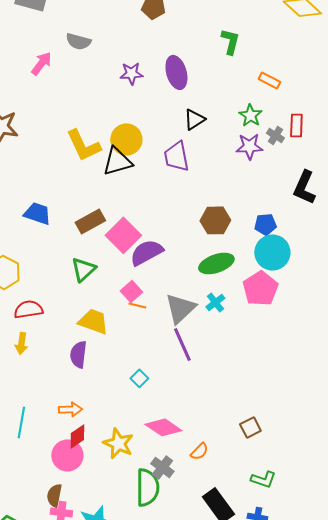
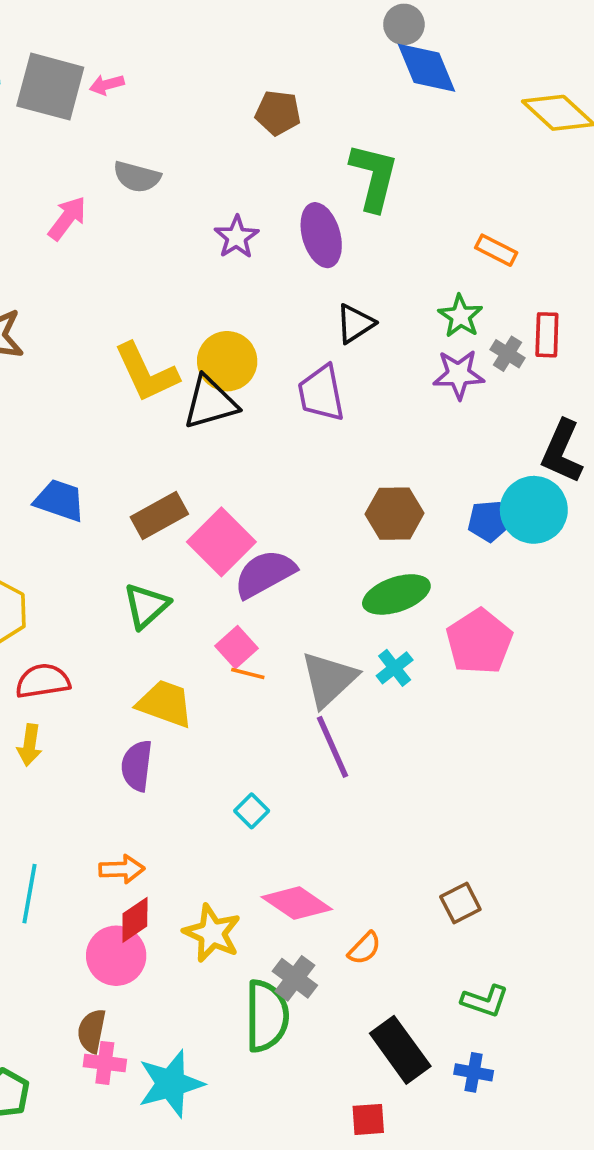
green L-shape: (230, 41) -> (374, 177), moved, size x1.4
purple star: (131, 73) -> (237, 237), turned -30
cyan circle: (272, 252) -> (534, 510), moved

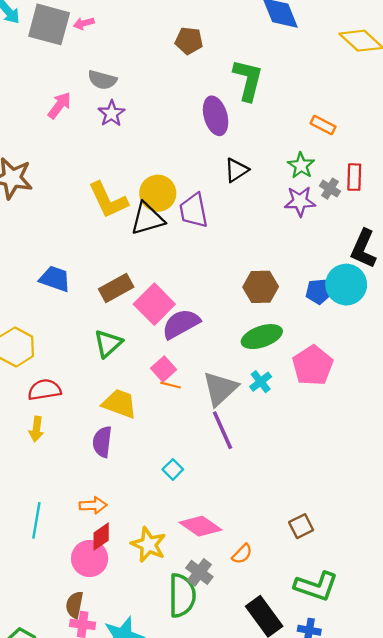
purple star: (237, 237) -> (112, 113), moved
purple trapezoid: (321, 393) -> (194, 211), moved
green L-shape: (485, 1001) -> (316, 586), size x1.5

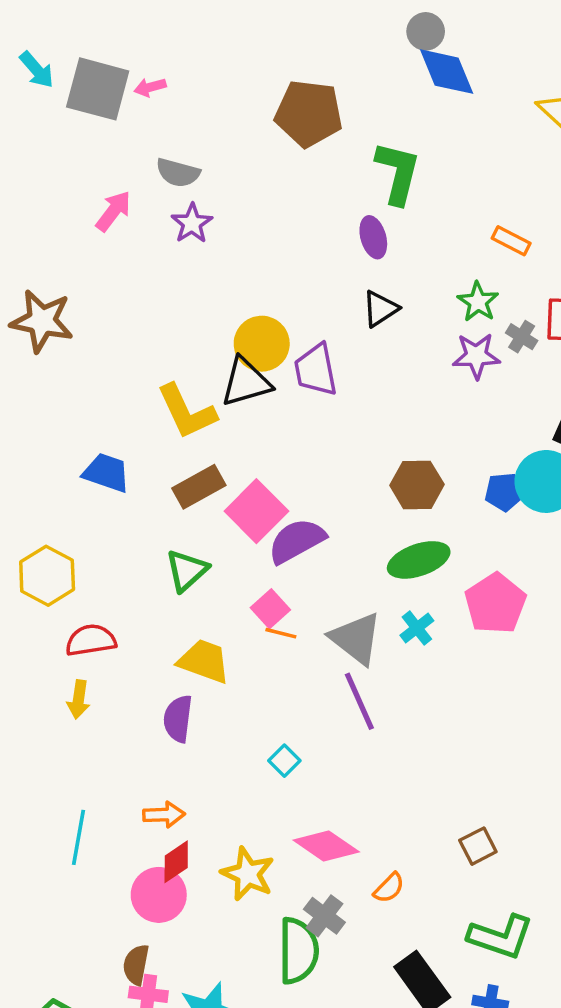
brown pentagon: (189, 41) -> (309, 113), size x1.6
purple ellipse: (216, 116) -> (373, 237), moved, size x0.7
yellow L-shape: (108, 200) -> (187, 412), moved
gray triangle: (220, 389) -> (356, 638), turned -39

